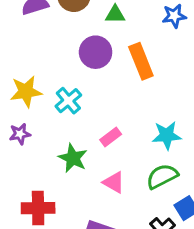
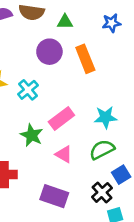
pink rectangle: (111, 137) -> (61, 118), size x1.5

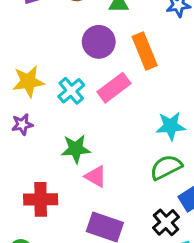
pink rectangle: (61, 118) -> (114, 88), moved
green star: (32, 135) -> (76, 149), turned -30
pink triangle: (64, 154) -> (96, 176), moved

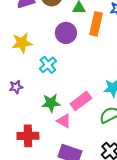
orange rectangle: (145, 51) -> (96, 24), moved, turned 35
yellow star: (28, 82) -> (22, 43), moved
pink rectangle: (114, 88) -> (81, 101), moved

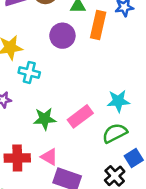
cyan cross: (48, 65) -> (29, 72), moved, turned -36
pink triangle: (64, 121) -> (49, 157), moved

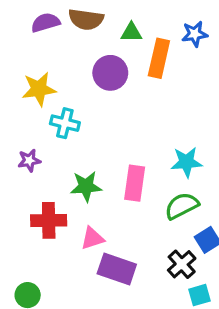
pink rectangle: (80, 116) -> (135, 183), turned -45
pink triangle: (49, 157) -> (92, 238), turned -48
red cross: (17, 158) -> (49, 220), moved

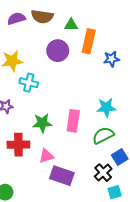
blue star: (195, 34) -> (111, 59), moved

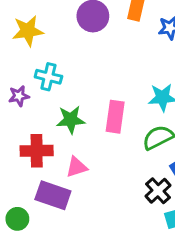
cyan cross: (29, 83) -> (48, 77), moved
purple rectangle: (62, 176) -> (53, 195), moved

